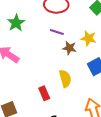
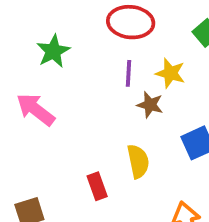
purple line: (57, 32) -> (128, 73), turned 72
yellow star: (89, 38) -> (170, 73), moved

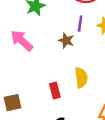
brown star: (150, 105) -> (66, 40), moved

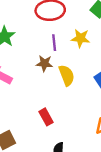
yellow semicircle: (81, 78) -> (67, 75), moved

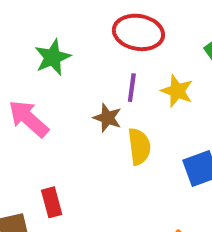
red rectangle: (46, 117) -> (52, 202), moved

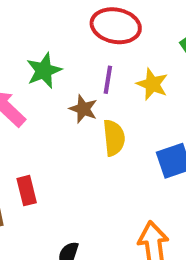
green star: (53, 57) -> (44, 71), moved

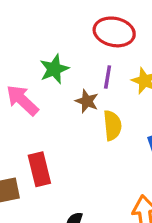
red rectangle: (27, 191) -> (39, 169), size x1.4

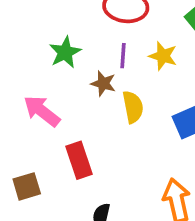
pink arrow: (22, 100) -> (42, 111), moved
red rectangle: (39, 169) -> (79, 160), moved

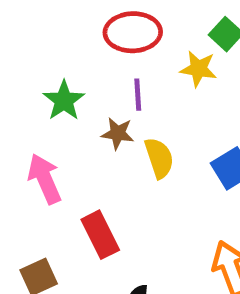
yellow star: (163, 56) -> (198, 69), moved
pink arrow: (42, 111) -> (45, 179), turned 36

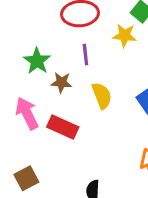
brown star: (118, 133) -> (61, 82), moved
red rectangle: (100, 235) -> (63, 127), moved, turned -36

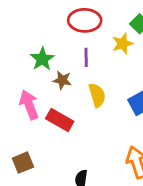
yellow star: (125, 35) -> (123, 44), turned -30

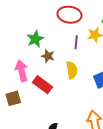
purple line: (86, 57) -> (76, 42), moved
brown square: (23, 163) -> (13, 98), moved

